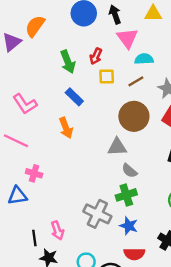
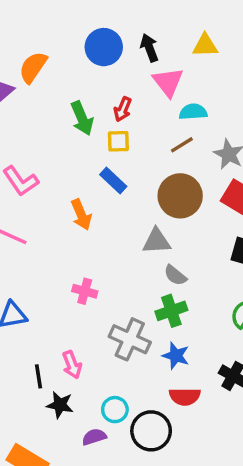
yellow square: (107, 76) -> (118, 141), moved
blue rectangle: (74, 97) -> (113, 181), moved
pink cross: (34, 173) -> (85, 291), moved

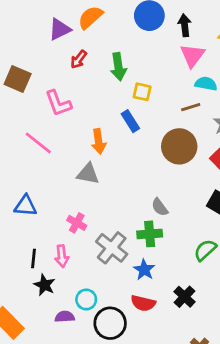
red arrow: (123, 109) -> (79, 59), moved
gray triangle: (157, 241) -> (88, 174), moved
pink cross: (85, 291) -> (77, 223), moved

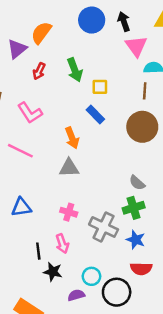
brown line: (191, 107) -> (145, 91), turned -56

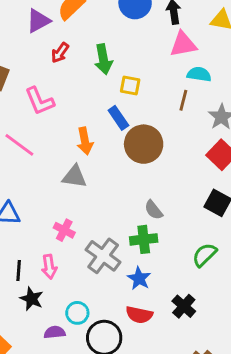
pink triangle: (136, 46) -> (183, 44), turned 45
brown circle: (142, 127) -> (144, 144), moved

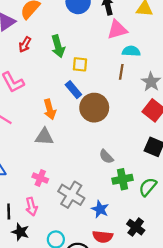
green cross: (144, 239) -> (123, 179), moved

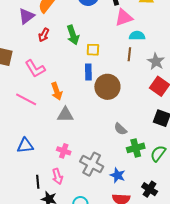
blue rectangle: (73, 90) -> (88, 72), turned 42
orange arrow: (50, 109) -> (57, 91), moved

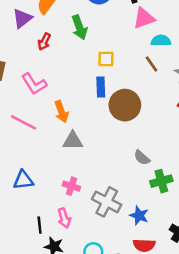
green arrow: (73, 35) -> (79, 27), moved
brown line: (129, 54) -> (152, 64), turned -40

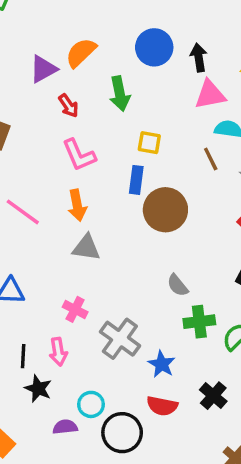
red arrow: (44, 42) -> (68, 106), turned -70
pink L-shape: (34, 84) -> (79, 155), moved

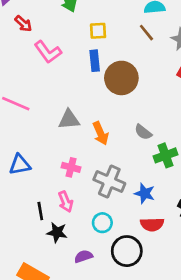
red arrow: (68, 106) -> (23, 24), moved
orange arrow: (77, 205) -> (101, 133), moved
cyan circle: (91, 404) -> (102, 223), moved

